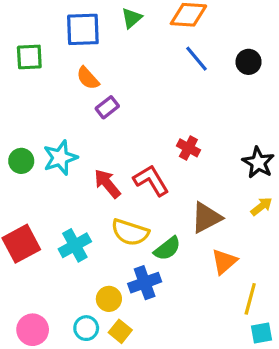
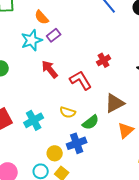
red cross: (188, 148) -> (104, 60), turned 32
cyan star: (60, 158) -> (32, 40), moved
red arrow: (107, 184) -> (50, 69), moved
yellow semicircle: (130, 232) -> (68, 112), size x0.7

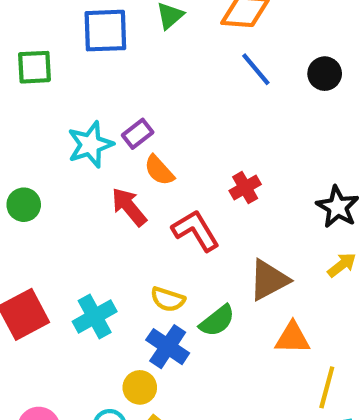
orange semicircle: (42, 17) -> (159, 170), moved
orange triangle: (126, 130) -> (292, 338), turned 42
blue cross: (77, 143) -> (168, 347), moved, turned -36

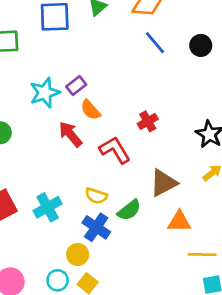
yellow line: (327, 387) -> (202, 255), turned 76

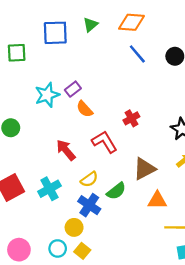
red arrow: (70, 134) -> (66, 150), moved
yellow semicircle: (96, 196) -> (89, 179), turned -54

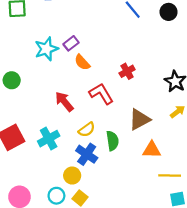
green semicircle: (116, 191) -> (112, 141), turned -60

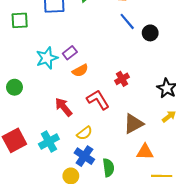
black circle: (169, 12) -> (150, 33), moved
orange semicircle: (82, 62) -> (80, 71), turned -77
green semicircle: (112, 141) -> (108, 168), moved

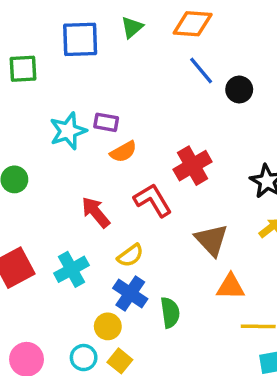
purple rectangle: (70, 53) -> (106, 122), turned 48
red cross: (122, 79) -> (193, 166), size x1.5
brown triangle: (133, 124) -> (212, 240), turned -45

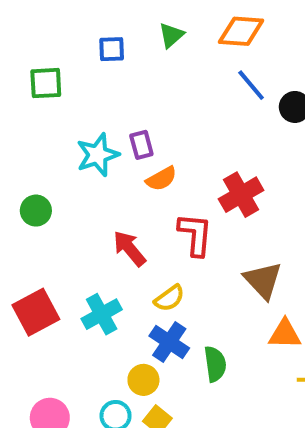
blue square: (80, 39) -> (112, 49), size x0.6
purple rectangle: (106, 122) -> (141, 145), turned 65
red L-shape: (153, 200) -> (195, 234), turned 36

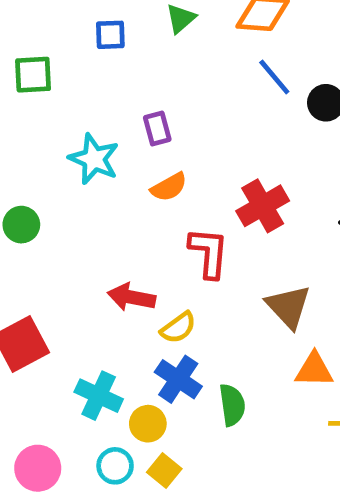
purple rectangle: (141, 145) -> (157, 129), moved
cyan star: (98, 155) -> (94, 159), turned -30
red arrow: (129, 248) -> (131, 297), moved, turned -39
cyan cross: (102, 314) -> (99, 396), moved, turned -36

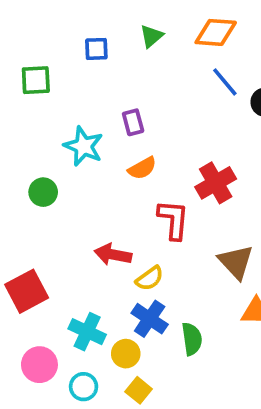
green circle: (21, 225) -> (43, 192), moved
cyan circle: (115, 466) -> (84, 387), moved
pink circle: (38, 468) -> (39, 365), moved

